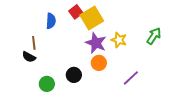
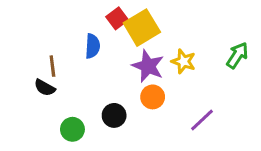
blue semicircle: (51, 21) -> (92, 46), moved

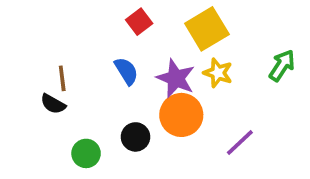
yellow square: (142, 28) -> (207, 29), moved
blue semicircle: (92, 46) -> (126, 71), moved, turned -35
orange circle: (153, 97) -> (181, 115), size x1.5

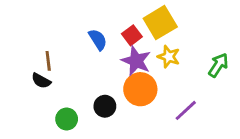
red square: (139, 22) -> (132, 35), moved
green arrow: (282, 66) -> (218, 65), moved
blue semicircle: (126, 71) -> (98, 40), moved

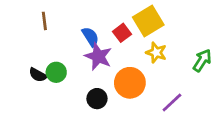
brown line: (48, 61) -> (44, 21), moved
purple star: (136, 61) -> (98, 56), moved
green circle: (67, 119) -> (56, 72), moved

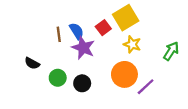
brown line: (44, 21) -> (59, 34), moved
green circle: (56, 72) -> (58, 78), moved
orange circle: (130, 83) -> (124, 74), moved

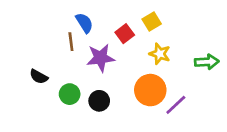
yellow square: (126, 18) -> (152, 22), size x0.6
blue semicircle: (77, 31) -> (84, 23), moved
purple star: (83, 48) -> (101, 58), turned -30
green arrow: (171, 51) -> (207, 62), turned 54

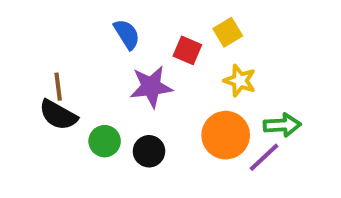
red square: (125, 34) -> (187, 50), turned -30
brown line: (71, 42) -> (58, 87), moved
green arrow: (207, 62) -> (282, 125), moved
black semicircle: (39, 77) -> (58, 115), size x1.4

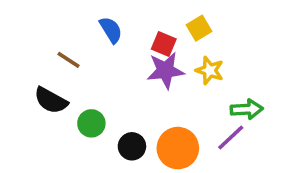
brown line: (58, 87) -> (68, 60), moved, turned -50
purple star: (151, 87) -> (165, 70), moved
orange circle: (226, 135) -> (178, 148), moved
black circle: (149, 151) -> (132, 146), moved

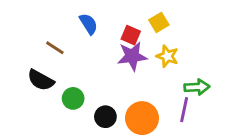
purple line: (231, 137) -> (184, 110), turned -35

